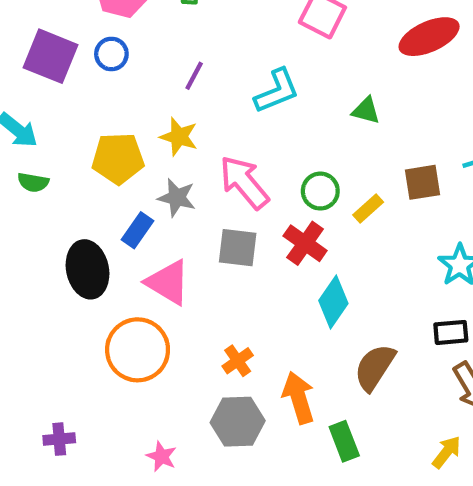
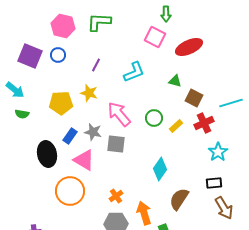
red ellipse: (429, 37) -> (189, 47), moved
brown square: (423, 182) -> (194, 98), moved, turned 36
gray star: (177, 198) -> (93, 132), moved
red cross: (305, 243) -> (204, 123), moved, turned 30

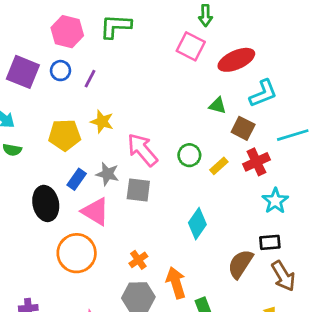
purple line: (96, 65) -> (90, 79), moved
cyan L-shape: (134, 72) -> (263, 93), moved
brown semicircle: (179, 199) -> (240, 264), moved

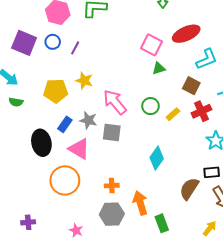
pink square: (191, 46) -> (152, 45), moved
green triangle: (218, 105) -> (159, 68), moved, turned -32
orange cross: (138, 260) -> (112, 186), turned 32

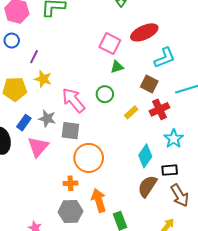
purple line: (75, 48) -> (34, 57), moved
green circle: (151, 106) -> (105, 94), moved
pink triangle: (79, 149) -> (38, 147), turned 40
cyan diamond: (157, 158) -> (145, 156), moved
orange circle: (65, 180) -> (89, 158), moved

